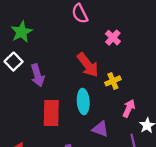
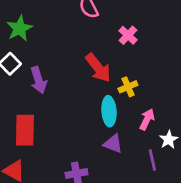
cyan ellipse: (83, 102) -> (109, 111), moved
red rectangle: (51, 113) -> (25, 130), moved

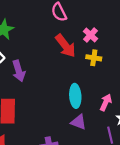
red arrow: (98, 68) -> (65, 46), moved
yellow cross: (128, 87) -> (94, 58), moved, turned 32

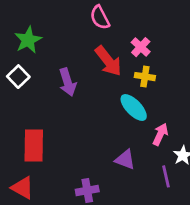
purple arrow: (19, 71) -> (68, 82), moved
cyan ellipse: (75, 96) -> (134, 108), moved, turned -40

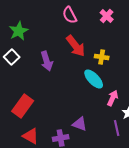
pink cross: (141, 47) -> (107, 16), moved
red rectangle: (34, 145) -> (23, 106), turned 35
purple triangle: (125, 160) -> (80, 124), moved
red triangle: (23, 188) -> (31, 136), moved

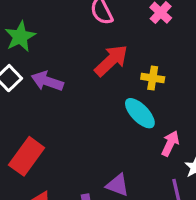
red arrow: (76, 46) -> (111, 60), turned -95
purple arrow: (47, 61) -> (47, 81), moved, turned 126

